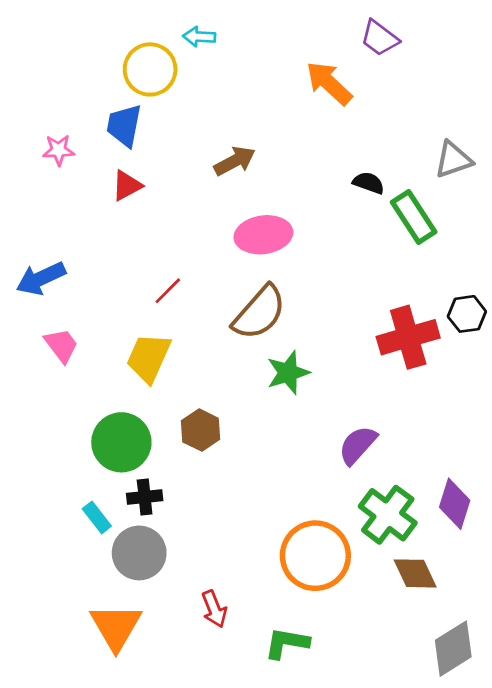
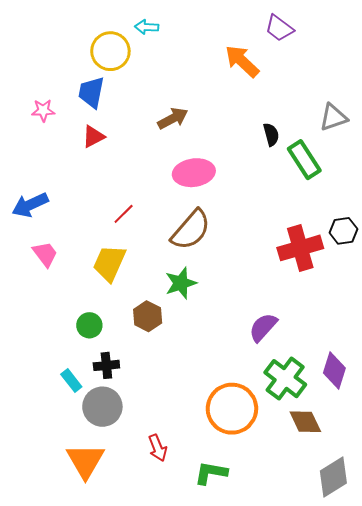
black semicircle: (369, 183) -> (271, 135), turned 55
green star: (288, 373) -> (181, 283), moved
green circle: (121, 442) -> (89, 325), size x0.6

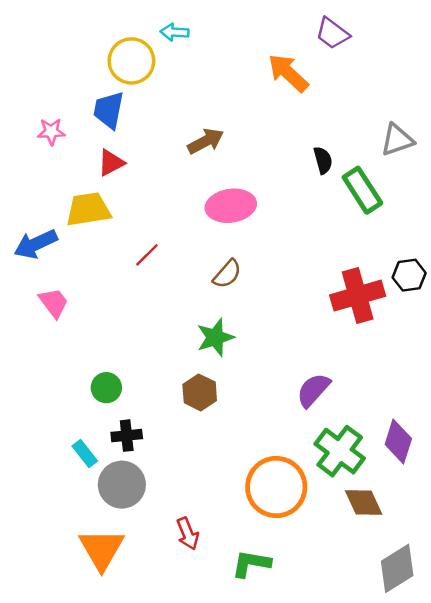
brown semicircle: (191, 230) -> (227, 274), size x0.6
yellow trapezoid: (109, 263) -> (88, 209), moved, turned 57
brown hexagon: (148, 316) -> (200, 392), moved

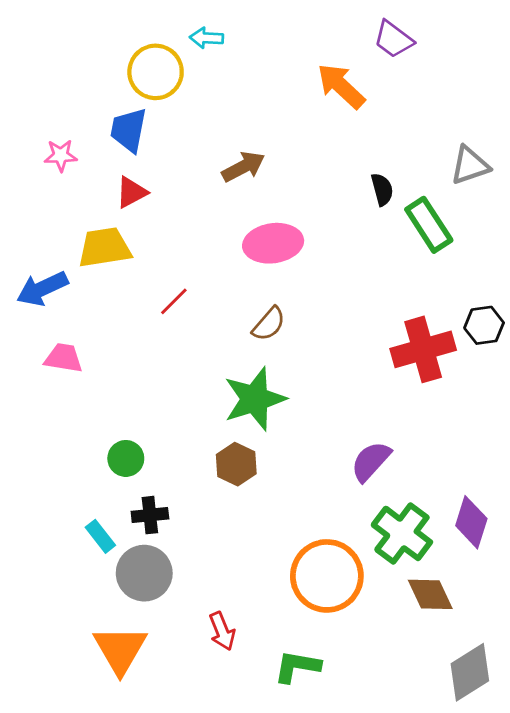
pink trapezoid: (54, 303) -> (64, 358), turned -44
green star: (215, 337) -> (255, 399), size x1.4

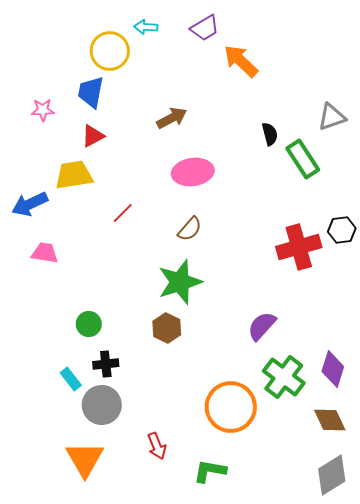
purple trapezoid: (393, 39) -> (205, 28), moved, turned -68
brown diamond: (430, 594) -> (330, 420), moved

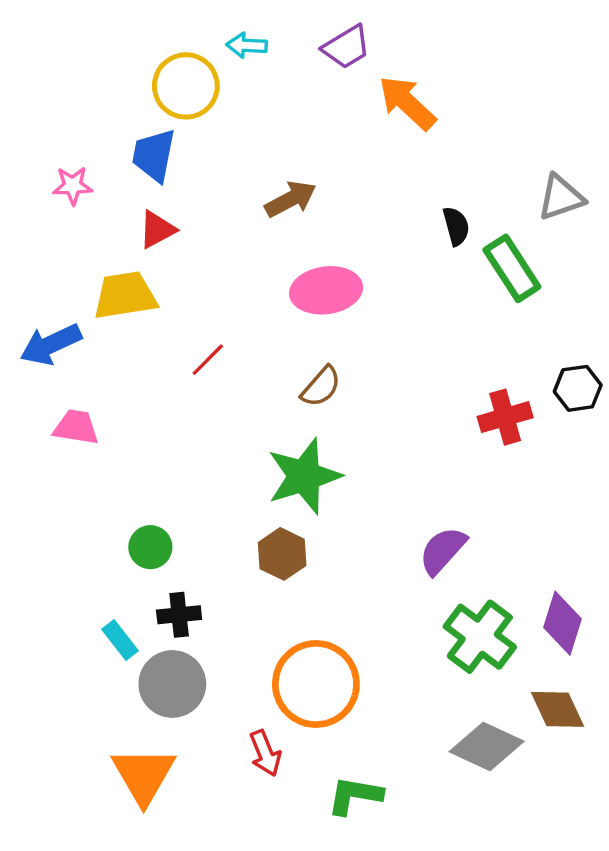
red cross: (299, 247) -> (505, 417), size x0.7
orange circle: (231, 407) -> (316, 684), moved
gray diamond: (332, 475) -> (487, 747), moved, turned 57

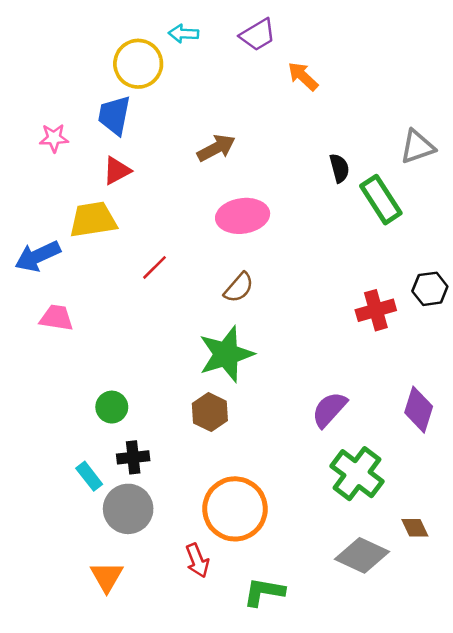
orange arrow: (407, 103) -> (303, 76), size x0.7
purple diamond: (563, 623) -> (419, 410), moved
brown diamond: (558, 709) -> (415, 528), size x0.7
orange triangle: (144, 775) -> (107, 577), size x0.7

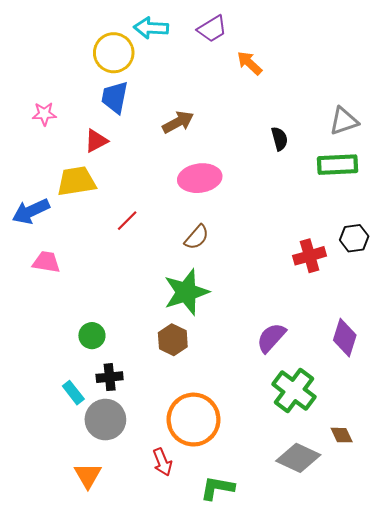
cyan arrow: (183, 34) -> (151, 28), size x1.4
blue trapezoid: (114, 115) -> (115, 97), moved
green rectangle: (381, 200) -> (338, 165), moved, turned -60

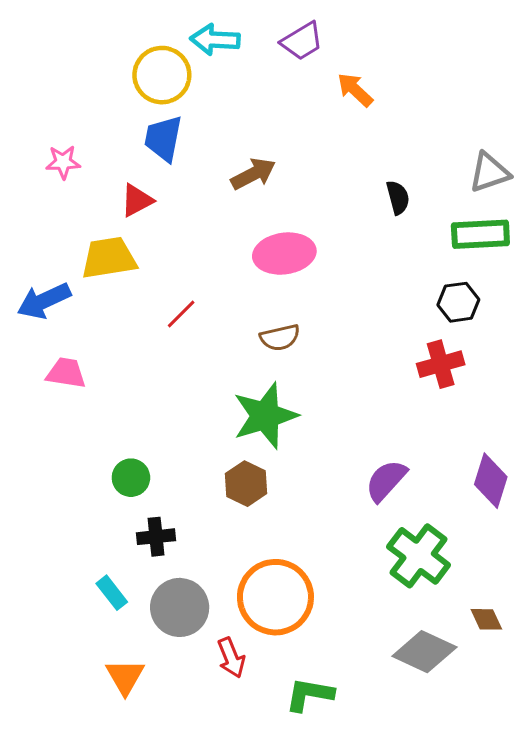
brown semicircle: (197, 237) -> (280, 338), turned 36
black hexagon: (354, 238) -> (458, 302), moved
cyan rectangle: (73, 393) -> (112, 593), moved
gray circle: (105, 420) -> (180, 607), moved

